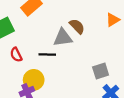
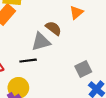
orange triangle: (113, 20) -> (76, 12), moved

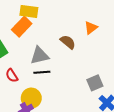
gray triangle: (41, 42) -> (40, 56), moved

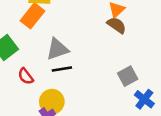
brown semicircle: (68, 42) -> (117, 25), moved

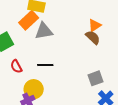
gray triangle: (57, 49) -> (44, 31), moved

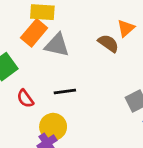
gray triangle: (44, 31) -> (57, 45), turned 30
brown semicircle: (93, 37) -> (108, 43), moved

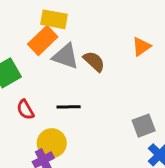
brown semicircle: (108, 43) -> (94, 61), moved

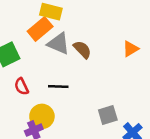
orange triangle: (141, 47) -> (131, 49), moved
gray square: (144, 126) -> (108, 115), moved

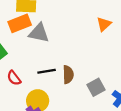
orange rectangle: (40, 29) -> (20, 23), turned 30
brown semicircle: (82, 49) -> (68, 75), moved, turned 54

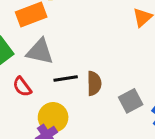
gray triangle: (39, 33) -> (40, 52), moved

